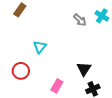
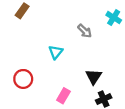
gray arrow: (80, 20) -> (85, 31), moved
cyan triangle: (40, 47) -> (56, 52), moved

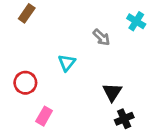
red circle: (23, 79) -> (25, 83), moved
pink rectangle: (63, 96) -> (44, 116), moved

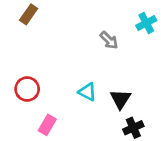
cyan cross: (136, 21) -> (146, 23), turned 30
cyan triangle: (67, 63) -> (87, 92), moved, turned -42

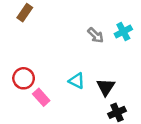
cyan cross: (146, 23) -> (123, 32), moved
pink rectangle: (47, 125) -> (41, 97), moved, turned -72

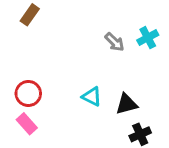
black triangle: (106, 87) -> (127, 104), turned 42
pink rectangle: (41, 97) -> (27, 124), moved

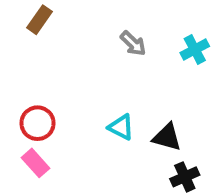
gray arrow: (114, 42) -> (133, 44), moved
black triangle: (127, 104) -> (167, 137), turned 30

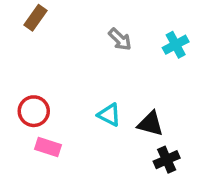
pink rectangle: (35, 163) -> (48, 147), moved, turned -30

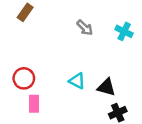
cyan cross: (176, 45) -> (124, 31), turned -36
pink rectangle: (48, 147) -> (34, 104), turned 72

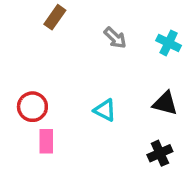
brown rectangle: (25, 12) -> (55, 17), moved
black triangle: (106, 87) -> (165, 103), moved

